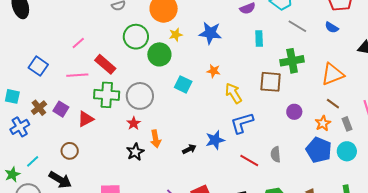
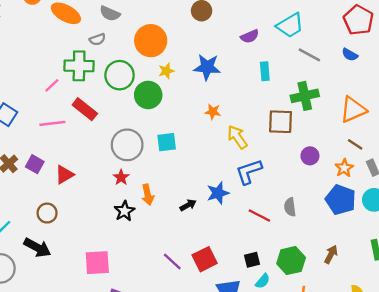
cyan square: (183, 84) -> (167, 142), moved, turned -30
green cross: (107, 95) -> (79, 66), moved

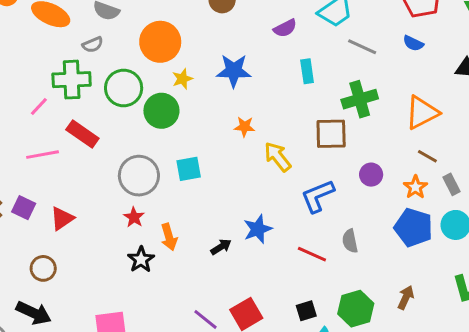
blue L-shape: (249, 172) -> (318, 196), moved

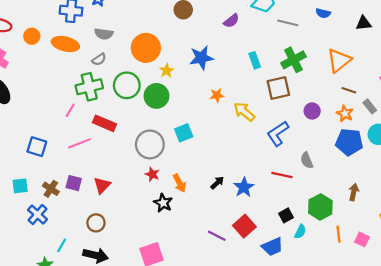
cyan rectangle: (307, 71) -> (255, 60), moved
blue star: (258, 229) -> (244, 187), moved

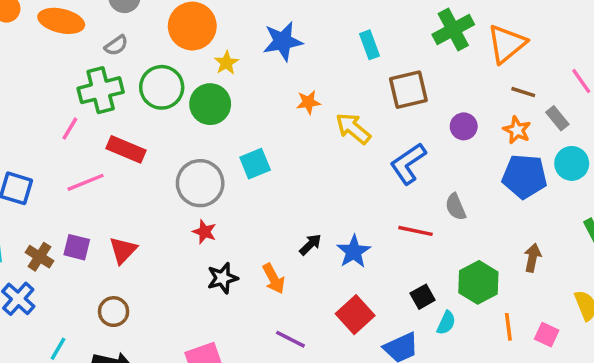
green cross: (293, 60) -> (453, 30), moved
orange arrow: (180, 183) -> (274, 279), moved
black star: (163, 203) -> (223, 278), turned 30
purple line: (217, 236) -> (290, 339), moved

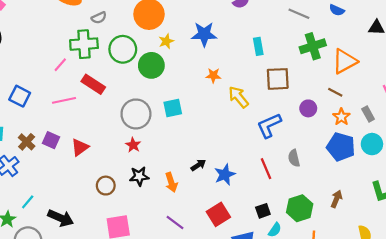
brown line: (523, 92) -> (335, 92), moved
red line: (415, 231) -> (266, 169), turned 45
brown circle: (114, 312) -> (106, 186), moved

